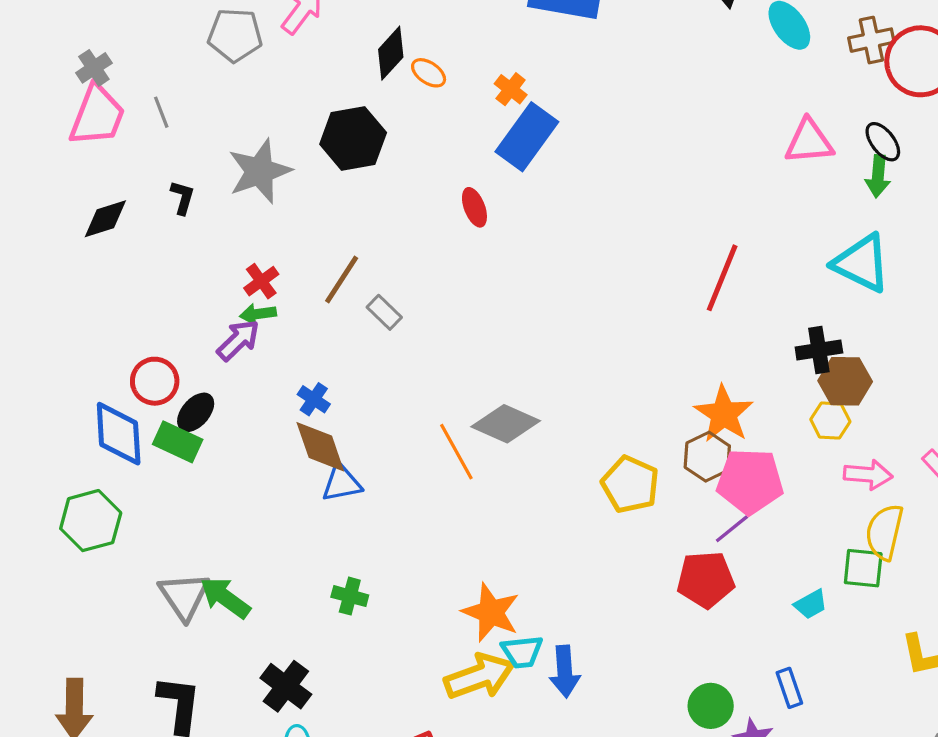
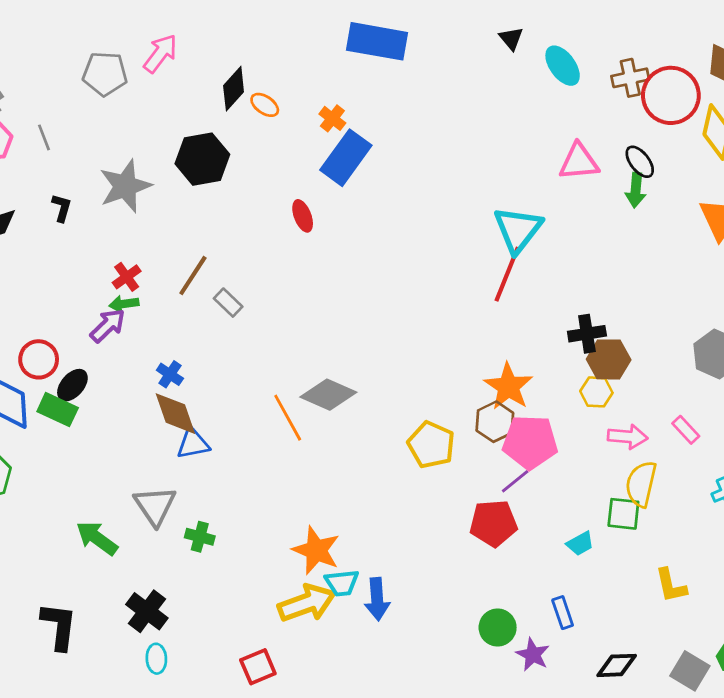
cyan triangle: (862, 263) -> (518, 229), moved, turned 42
gray triangle: (184, 596) -> (155, 506), moved

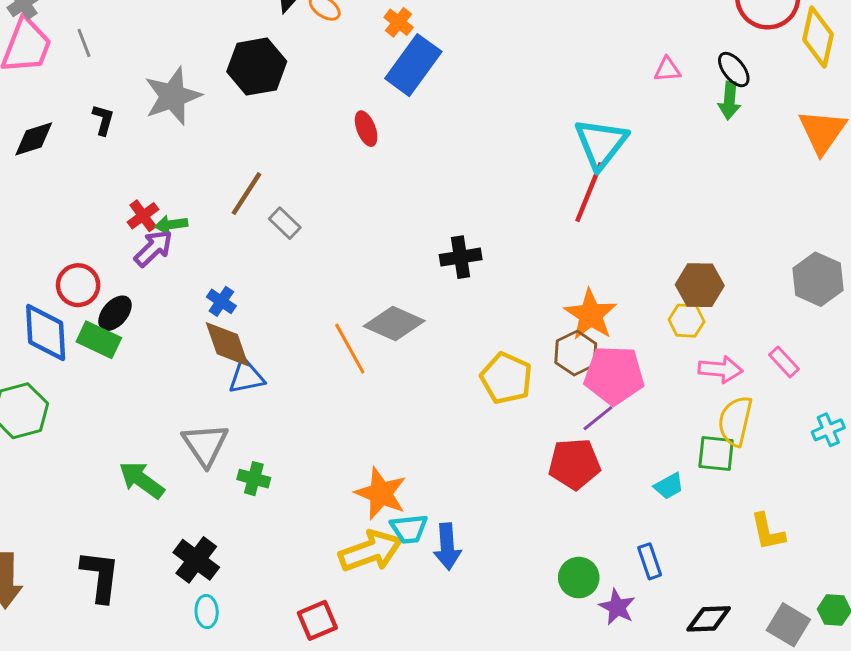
pink triangle: (579, 162) -> (667, 70), size x0.6
red cross: (127, 277) -> (143, 216), moved
black cross: (587, 334) -> (461, 257), moved

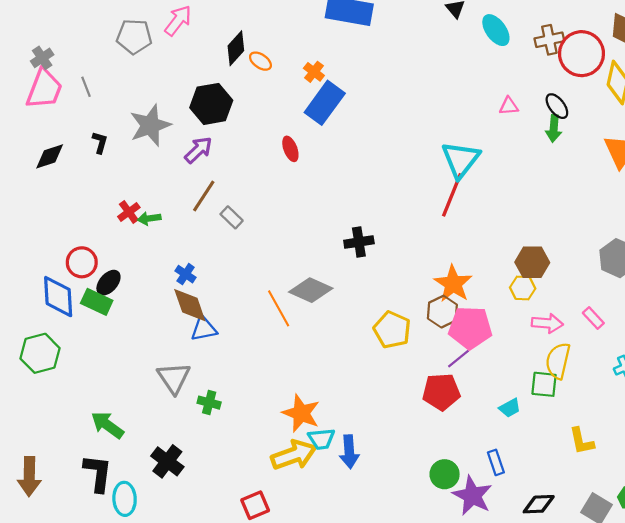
purple arrow: (153, 248) -> (198, 150), moved
green arrow: (142, 480) -> (107, 425), moved
purple star: (617, 607) -> (472, 496), size x1.5
cyan ellipse: (207, 612) -> (125, 499), moved, size x1.4

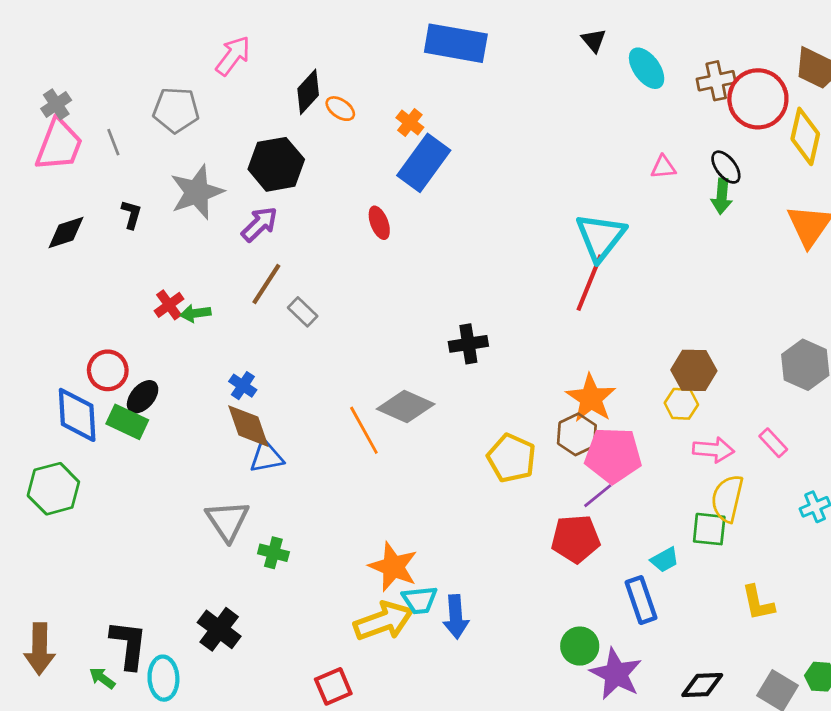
gray pentagon: (134, 37) -> (176, 110), moved
green arrow: (107, 425) -> (102, 678), moved, size x0.6
blue rectangle: (496, 462) -> (641, 600), moved, size x1.4

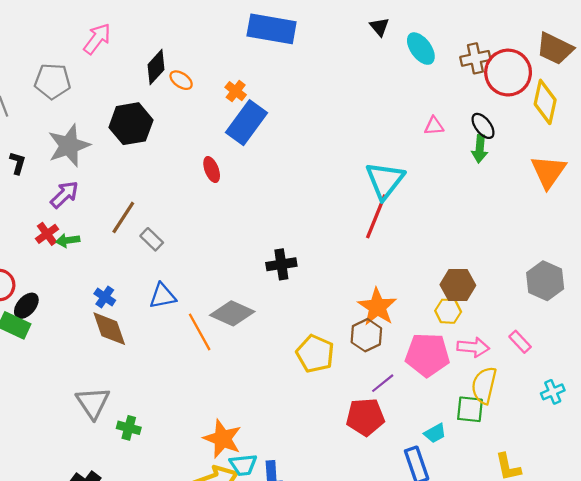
purple arrow: (260, 224) -> (64, 195), moved
pink pentagon: (613, 455) -> (427, 355), moved
blue triangle: (266, 457) -> (163, 296), moved

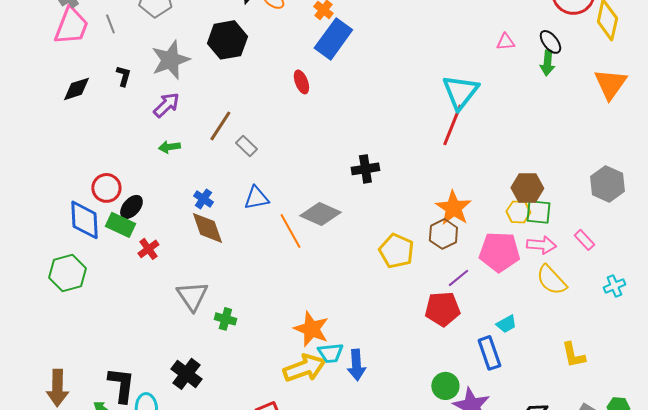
red cross: (47, 234) -> (148, 249), moved
yellow semicircle: (484, 385) -> (551, 280), turned -56
green square: (470, 409) -> (538, 212), moved

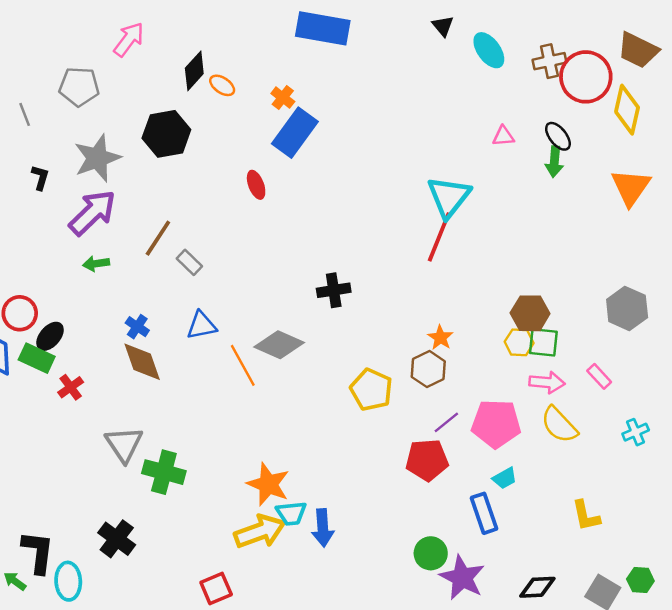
purple arrow: (166, 105) -> (92, 213), size x1.5
orange star: (453, 208) -> (440, 338), size x0.6
pink pentagon: (499, 252) -> (496, 424), moved
green cross: (225, 319) -> (164, 472), size x1.6

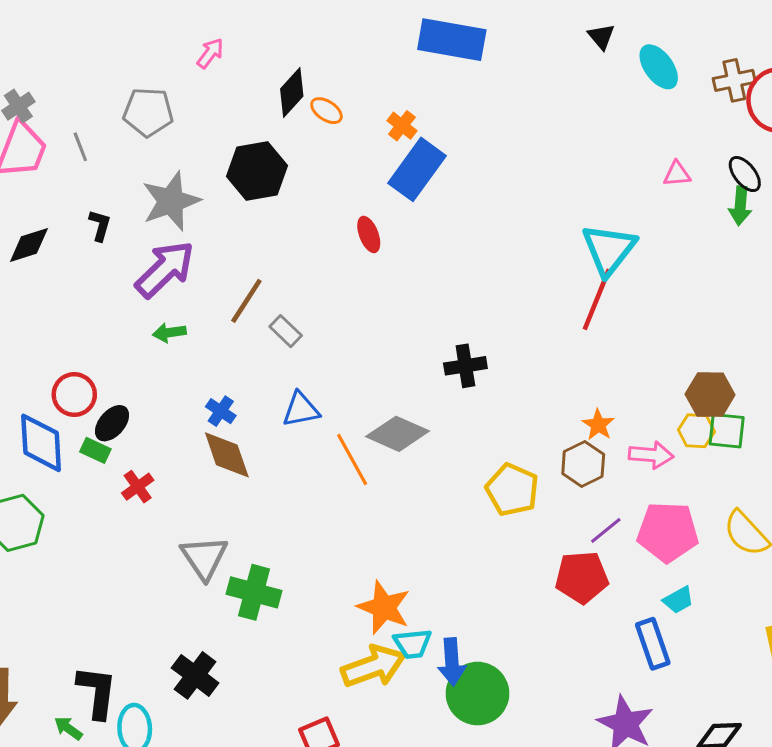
pink arrow: (129, 39) -> (210, 53), size x0.7
green rectangle: (37, 358) -> (95, 450), size x0.7
pink arrow: (547, 382) -> (651, 455), moved
green circle: (431, 553) -> (477, 694), moved, size x1.5

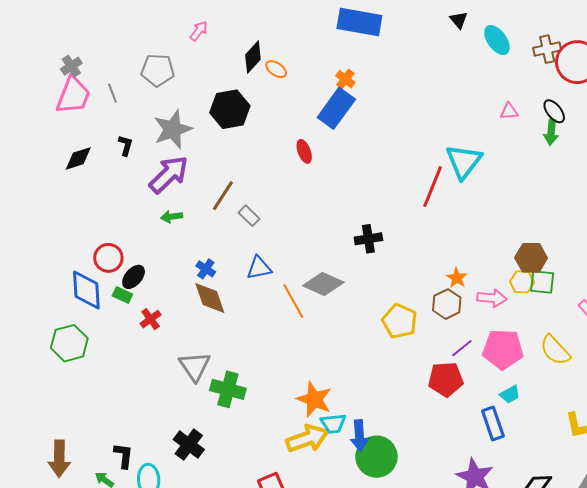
orange cross: (402, 126) -> (345, 79), moved
red line: (597, 299) -> (433, 187), moved
black L-shape: (97, 692) -> (123, 456), size x0.7

